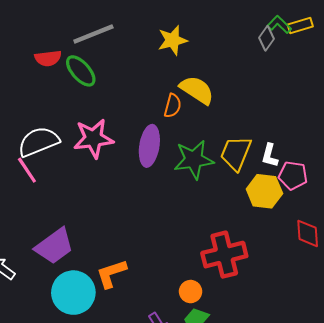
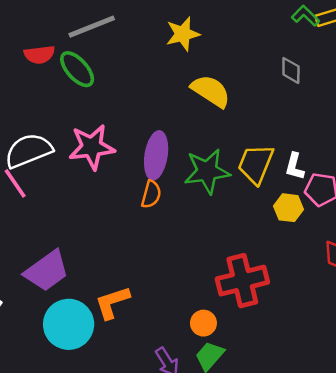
gray diamond: (267, 38) -> (291, 70), moved, turned -35
orange semicircle: (173, 106) -> (151, 194), moved
yellow hexagon: (264, 191) -> (289, 208), size x0.7

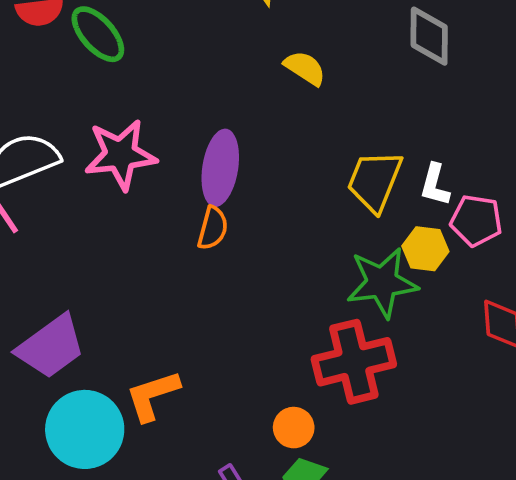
gray diamond: (291, 70) -> (429, 36), size x1.4
yellow semicircle: (211, 91) -> (305, 68), size x0.7
green star: (207, 171) -> (382, 283), moved

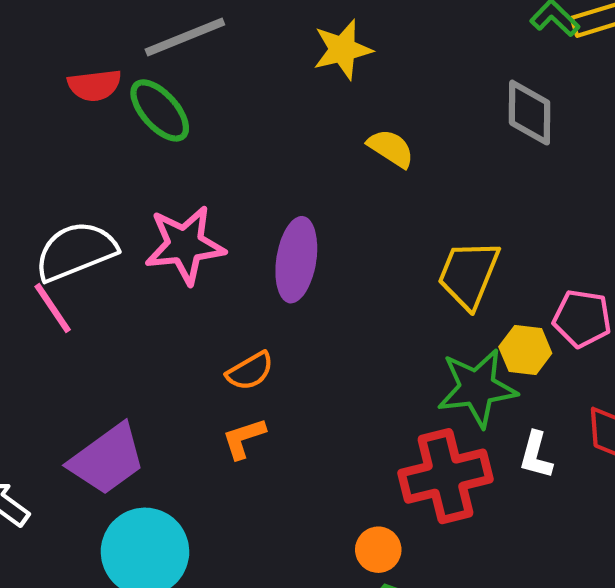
white L-shape: (435, 185) -> (536, 455), moved
orange semicircle: (213, 228) -> (250, 371), moved, turned 45
orange L-shape: (152, 396) -> (244, 438), moved, size x0.7

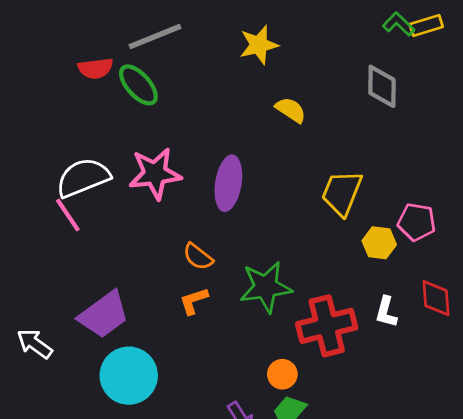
orange semicircle: (250, 371) -> (198, 257), turned 68
green star: (477, 388) -> (266, 287), moved

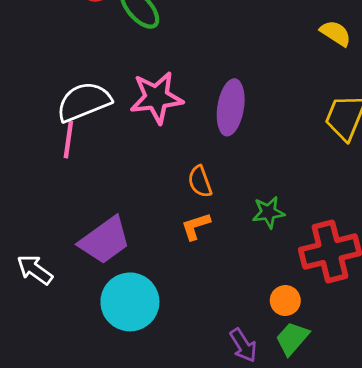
yellow semicircle: (291, 110) -> (336, 33), moved
pink line: (68, 215) -> (68, 140), turned 42
orange semicircle: (198, 257) -> (200, 182), turned 32
green star: (266, 287) -> (268, 212), size x0.6

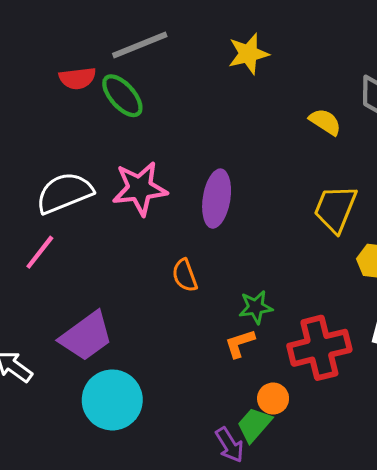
pink line: (68, 140) -> (40, 252), moved, turned 30
orange L-shape: (196, 226) -> (240, 343), moved
green trapezoid: (292, 338) -> (254, 425), moved

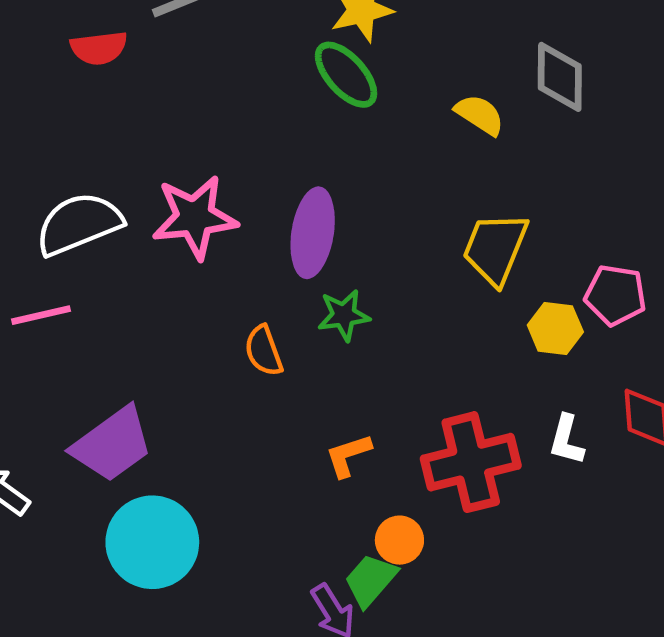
green ellipse: (122, 96) -> (346, 75), moved
pink line: (40, 252) -> (41, 315), turned 39
green star: (256, 307) -> (344, 315), moved

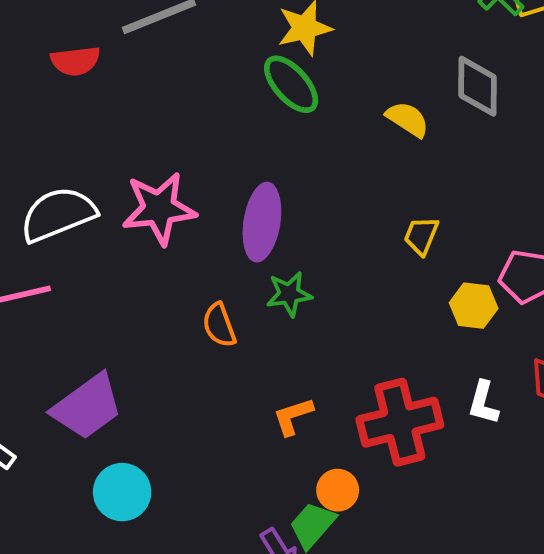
yellow trapezoid: (495, 248) -> (421, 236), size x0.6
cyan circle: (152, 542) -> (122, 492), size x0.7

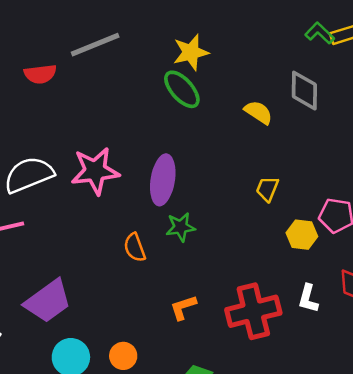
orange circle: (338, 490) -> (123, 356), moved

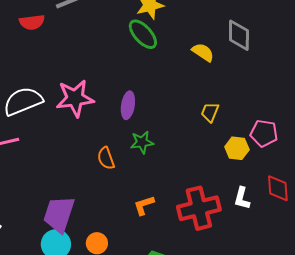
purple ellipse: (163, 180) -> (128, 105), size x0.7
purple trapezoid: (48, 301) -> (59, 214), moved, turned 144

